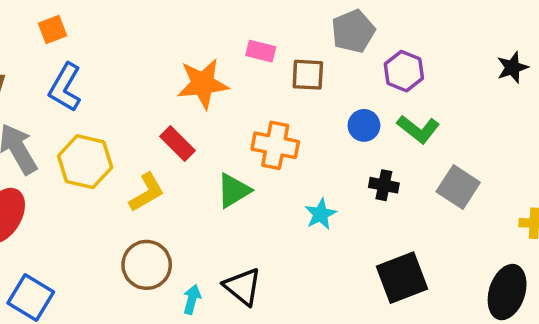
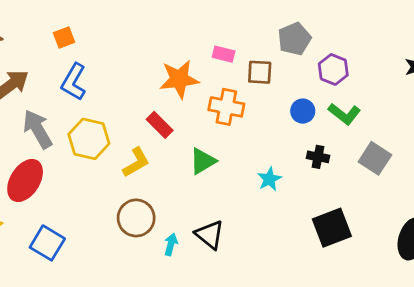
orange cross: (275, 145) -> (226, 107), moved

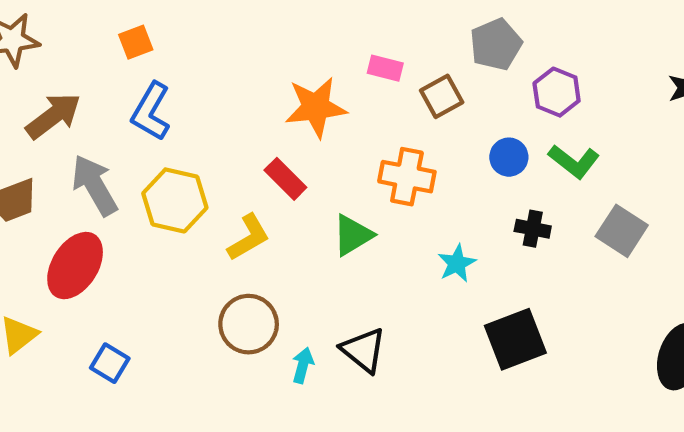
brown square: (260, 72) -> (442, 96), turned -32
orange cross: (226, 107) -> (407, 177), moved
black square: (332, 228) -> (515, 339), moved
blue square: (47, 243) -> (110, 363), size x0.7

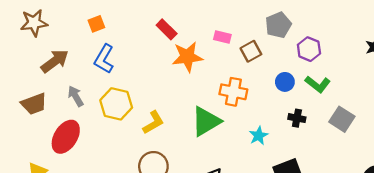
red rectangle: (285, 179) -> (167, 29), moved
gray arrow: (95, 185) -> (76, 96), size x0.7
green triangle: (353, 235) -> (206, 121), size x1.4

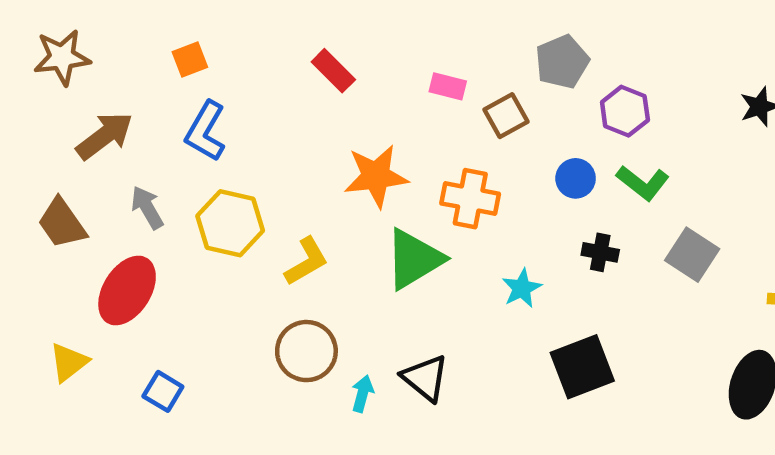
orange star: (187, 57) -> (376, 176), moved
brown trapezoid: (34, 104) -> (62, 223), turned 76

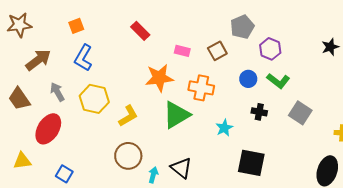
pink rectangle: (448, 86) -> (182, 51), moved
yellow triangle: (69, 362) -> (22, 161), turned 30
black square: (582, 367) -> (251, 163), turned 32

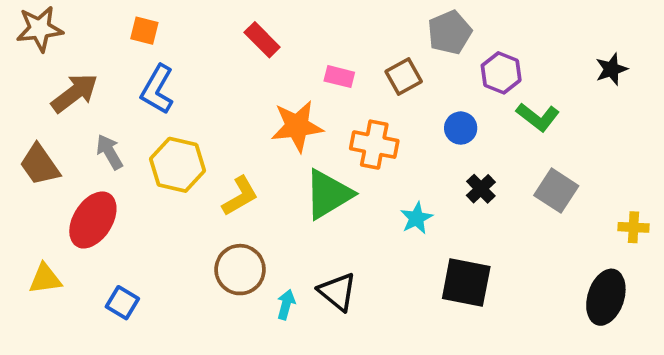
orange square: (76, 26) -> (144, 31), turned 35
green L-shape: (278, 81) -> (538, 117), moved
black cross: (259, 112) -> (481, 189), turned 35

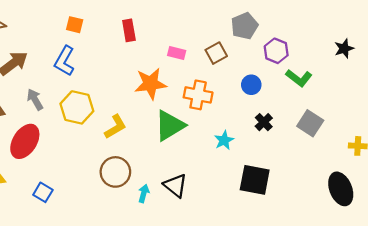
orange square: (144, 31) -> (75, 25), moved
red rectangle: (262, 40) -> (129, 30), turned 35
black ellipse: (606, 297) -> (341, 189), turned -40

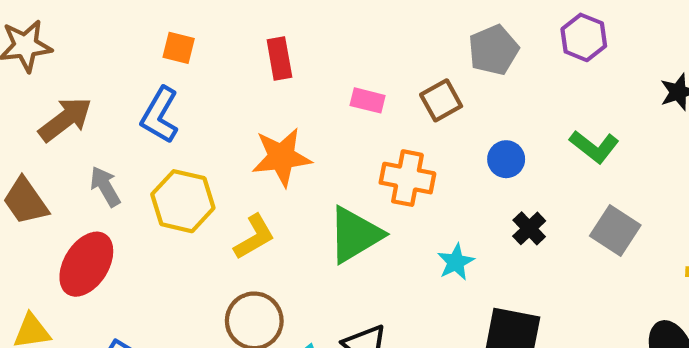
purple hexagon: (276, 51) -> (584, 37), moved
orange star: (150, 84) -> (282, 157), moved

